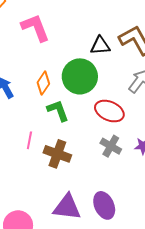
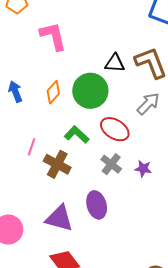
green L-shape: (58, 110) -> (77, 135), moved, turned -35
purple ellipse: (104, 205) -> (97, 205), moved

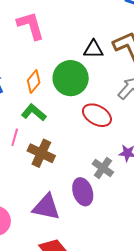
green L-shape: (77, 135) -> (34, 112), moved
gray cross: (111, 164) -> (103, 168), moved

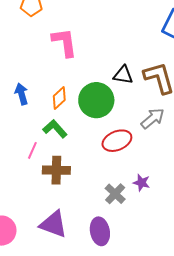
red ellipse: (97, 115) -> (117, 141), turned -60
brown cross: (41, 153) -> (56, 170), turned -32
purple ellipse: (83, 192) -> (100, 231), moved

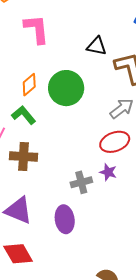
black triangle: (123, 75) -> (97, 46), moved
red ellipse: (117, 141) -> (115, 142), moved
gray cross: (115, 194) -> (81, 182), turned 30

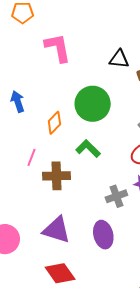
orange diamond: (29, 85) -> (54, 123), moved
green L-shape: (24, 115) -> (88, 149), moved

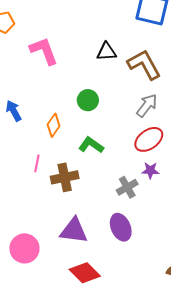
green circle: (93, 104) -> (88, 100), size x0.6

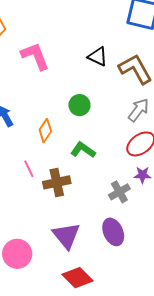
black triangle: (106, 52) -> (98, 57), turned 30
pink line: (37, 163) -> (29, 169), turned -36
purple triangle: (74, 231) -> (66, 236), turned 44

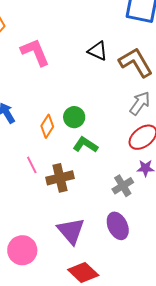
green circle: (79, 105) -> (74, 117), moved

